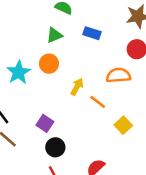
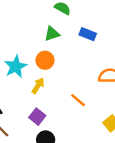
yellow arrow: (77, 87) -> (38, 86), moved
orange line: (98, 102) -> (78, 100), moved

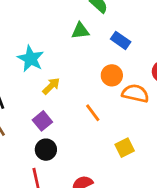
orange circle: (45, 60) -> (112, 75), moved
cyan star: (16, 67) -> (31, 59), turned -30

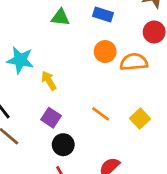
green triangle: (80, 31) -> (60, 17), turned 30
yellow arrow: (51, 86) -> (49, 81), turned -60
orange line: (93, 113) -> (101, 114), moved

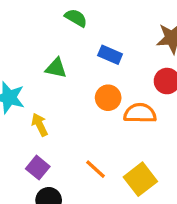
green triangle: (60, 17) -> (56, 68), moved
yellow square: (140, 119) -> (140, 179), size x1.4

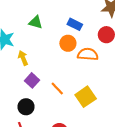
blue rectangle: (110, 55) -> (75, 24), moved
purple square: (38, 168) -> (32, 80), moved

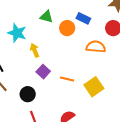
orange circle: (68, 43) -> (67, 28), moved
orange line: (57, 89) -> (67, 79), turned -32
black circle: (26, 107) -> (28, 94), moved

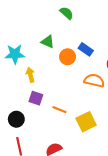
cyan star: (17, 33) -> (15, 54), turned -30
purple square: (43, 72) -> (36, 98), turned -32

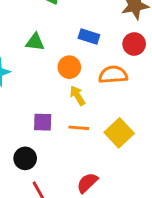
orange circle: (68, 57) -> (69, 67), moved
yellow arrow: (30, 75) -> (77, 96), moved

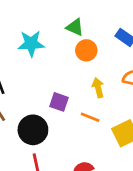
orange circle: (69, 67) -> (86, 50), moved
black circle: (25, 158) -> (33, 130), size x1.4

